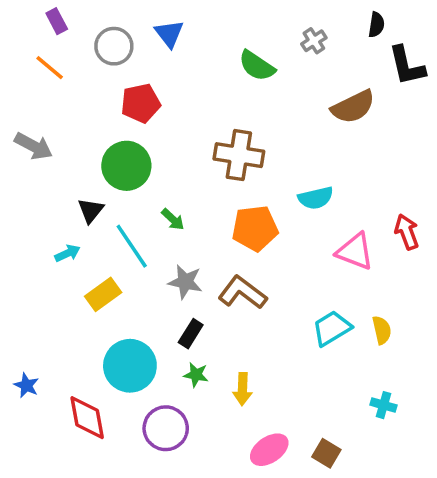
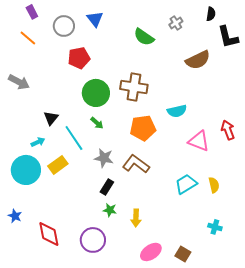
green circle: (126, 166) -> (96, 93), moved
cyan circle: (130, 366) -> (26, 170), moved

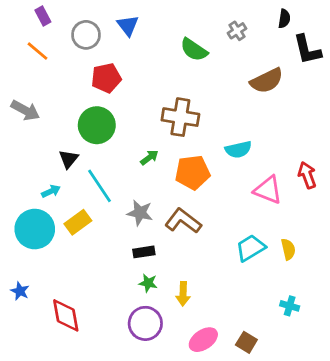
green circle: (96, 93) -> (97, 125), moved
green arrow: (97, 123) -> (149, 158), moved, turned -80
black rectangle: (107, 187) -> (144, 252), turned 49
purple circle: (93, 240) -> (145, 323), moved

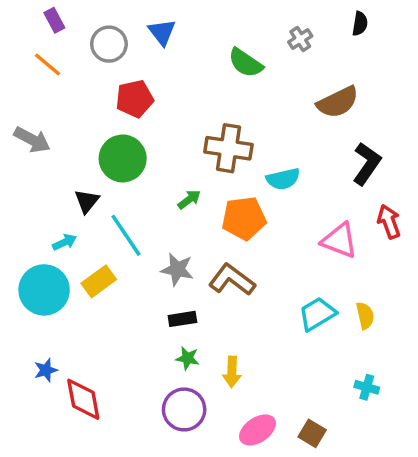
black L-shape: (307, 50) -> (367, 164), moved, turned -132
cyan semicircle: (238, 149) -> (283, 179), moved
blue star: (20, 291) -> (46, 370), moved, turned 30

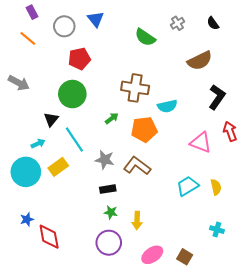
black semicircle: (360, 24) -> (213, 23), moved, turned 136

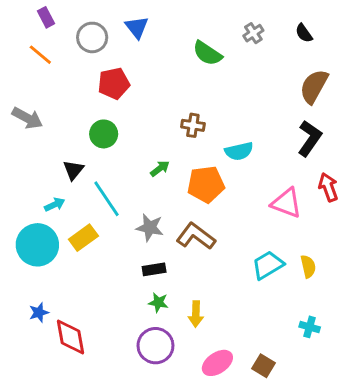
brown semicircle: (200, 61) -> (314, 86), moved, turned 145
brown cross: (135, 88) -> (193, 125), size x0.6
green circle: (72, 94) -> (104, 134), size x0.7

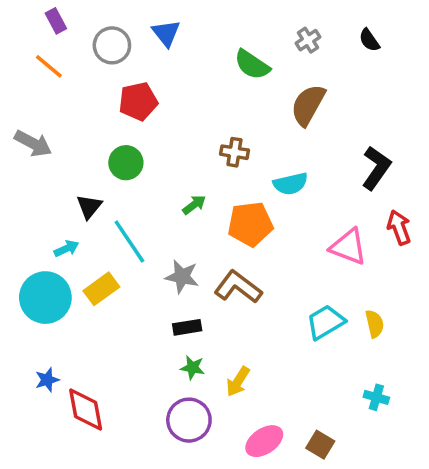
brown semicircle: (314, 86) -> (308, 105), moved
yellow arrow: (196, 314) -> (238, 382), turned 30

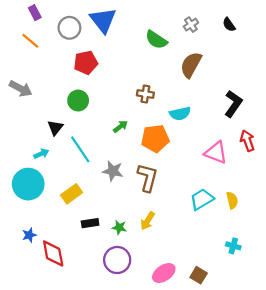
blue triangle: (166, 33) -> (103, 20), size x1.5
brown L-shape: (238, 287) -> (148, 178), turned 68
yellow rectangle: (101, 289) -> (72, 194), moved
black rectangle: (187, 327) -> (90, 223), moved
yellow arrow: (238, 382) -> (148, 221), moved

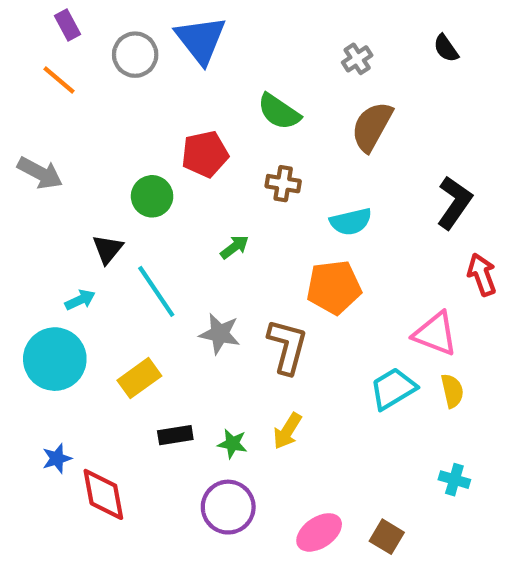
gray cross: (191, 25) -> (357, 59), moved
green semicircle: (156, 40) -> (279, 112), moved
red pentagon: (86, 63) -> (205, 154), moved
orange pentagon: (155, 138) -> (334, 287), moved
pink triangle: (216, 153) -> (435, 334), moved

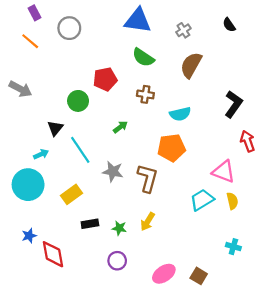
blue triangle: (201, 40) -> (138, 21), moved, turned -44
purple circle: (228, 507) -> (117, 261), size x0.7

